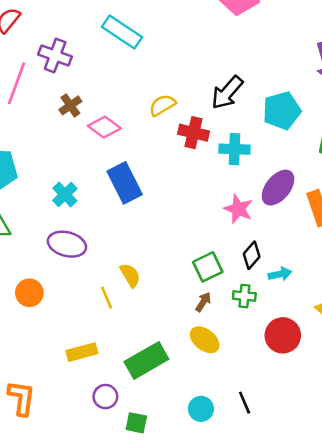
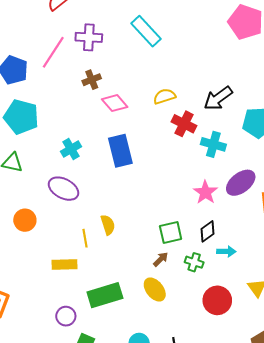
purple cross: (55, 55) -> (89, 37), turned -30
yellow rectangle: (82, 352) -> (65, 264), moved

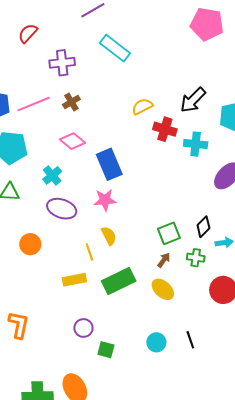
pink line: (53, 52) -> (33, 104), moved, turned 44
pink diamond: (115, 103) -> (73, 141), moved
cyan cross: (71, 149) -> (52, 175), moved
pink star: (205, 192) -> (105, 200), moved, turned -30
green rectangle: (105, 295) -> (119, 281), moved

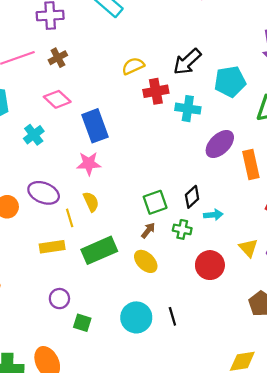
red cross: (165, 129) -> (156, 91), turned -30
purple ellipse: (62, 209) -> (44, 193), moved
cyan circle: (156, 342) -> (136, 317), size x1.5

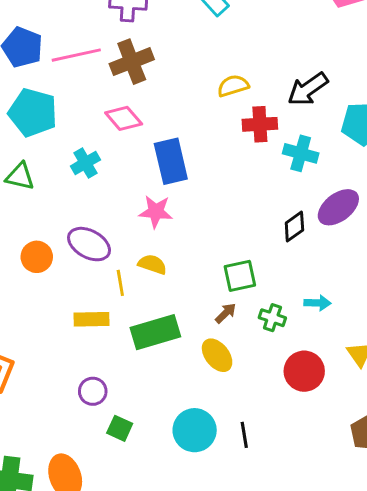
brown cross: (58, 58) -> (132, 62), size x1.6
black diamond: (192, 197) -> (294, 226), moved
yellow semicircle: (91, 202) -> (152, 264), turned -54

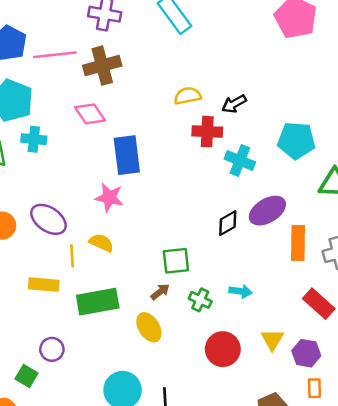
black arrow: (308, 89) -> (234, 104), moved, size x0.7
cyan cross: (85, 163) -> (34, 139), moved, turned 30
purple circle: (93, 391) -> (52, 349), moved
green square: (120, 428) -> (27, 376), moved

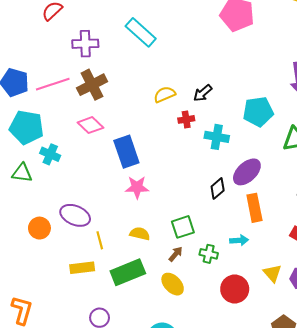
red cross: (207, 132) -> (186, 119), size x0.7
cyan cross: (34, 139) -> (50, 154), turned 30
pink star: (109, 197) -> (137, 187), moved
yellow semicircle: (101, 243) -> (140, 234), moved
orange rectangle: (298, 243) -> (254, 208), moved

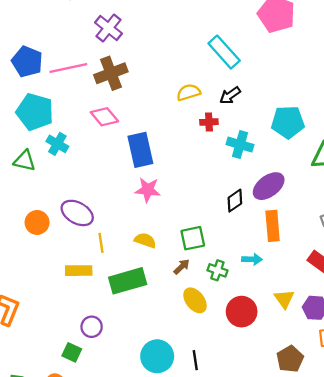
cyan rectangle: (141, 32) -> (224, 52), moved
purple cross: (85, 44) -> (109, 28), turned 35
yellow ellipse: (173, 284) -> (195, 300), moved

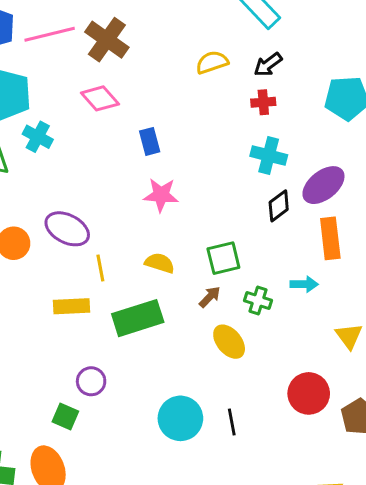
brown cross: (111, 73) -> (107, 40), turned -32
red cross: (209, 122) -> (263, 102), moved
cyan cross: (240, 145) -> (269, 155), moved
blue rectangle: (140, 150) -> (150, 141), size x0.6
red circle: (242, 312) -> (309, 393), moved

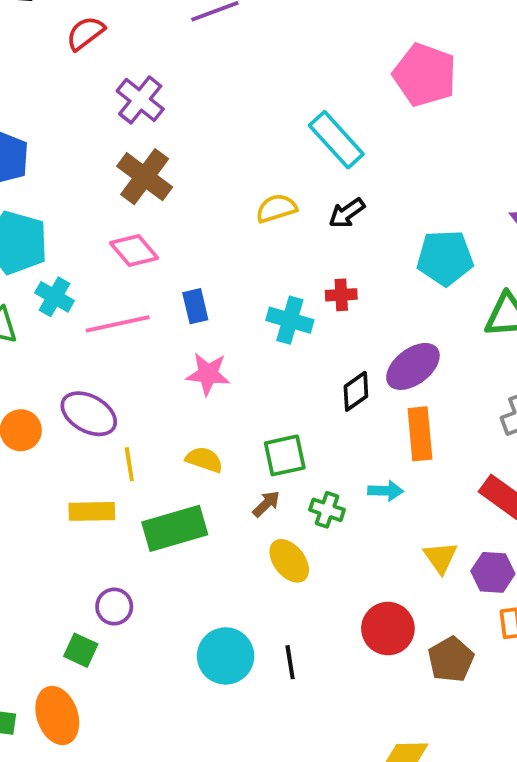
pink line: (50, 34) -> (118, 324), moved
red cross: (263, 102) -> (341, 295), moved
cyan cross: (269, 155) -> (290, 320), moved

